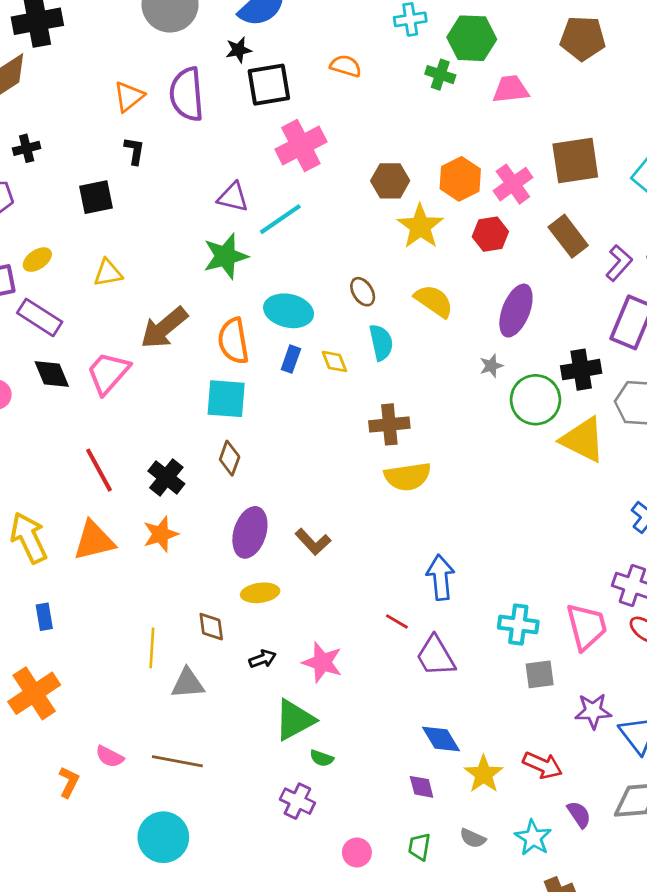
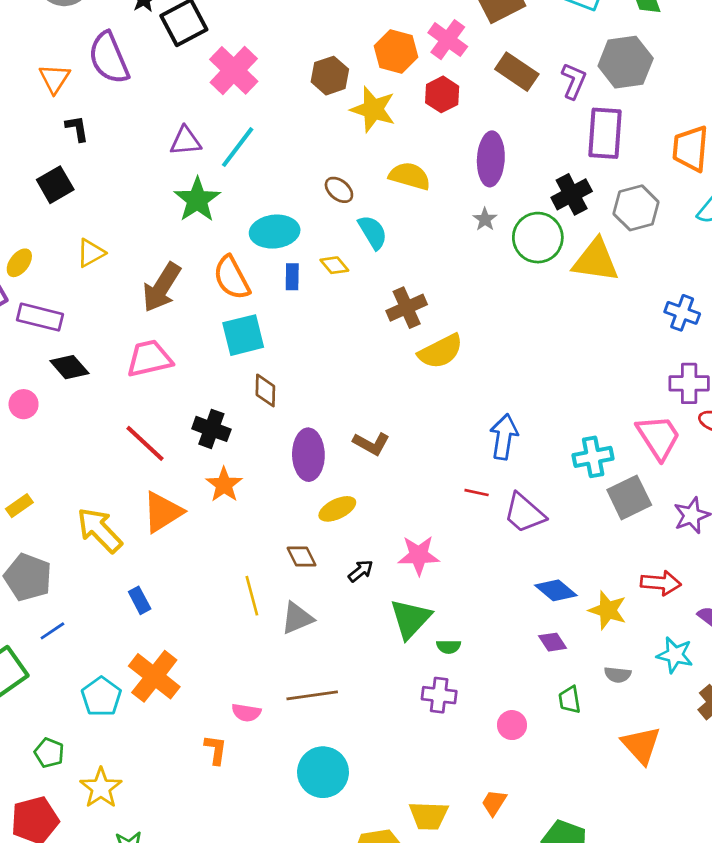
pink trapezoid: (108, 373) -> (149, 359), moved, turned 54
blue arrow: (440, 577) -> (504, 437), turned 33
gray square: (540, 674) -> (629, 497), size x1.4

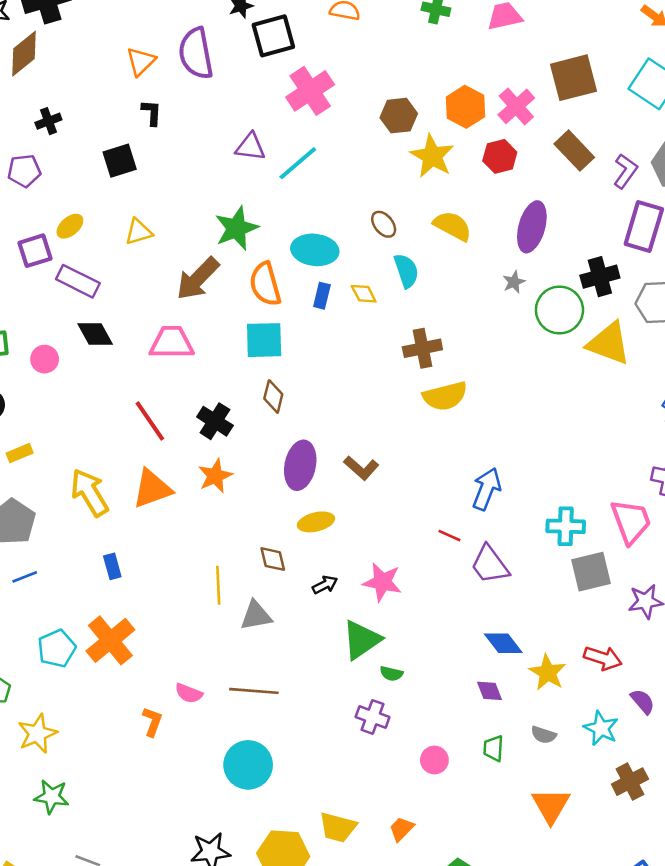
green star: (197, 200) -> (236, 228), moved

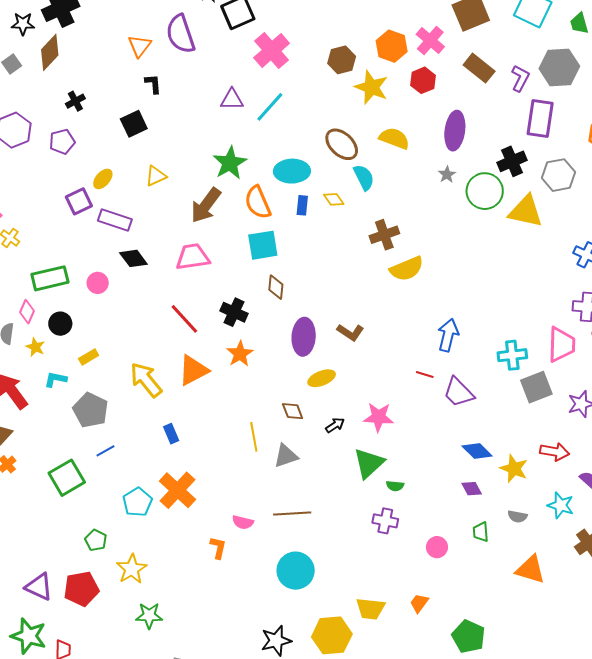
brown ellipse: (384, 224) -> (342, 144), size x1.6
pink trapezoid: (631, 521) -> (561, 345), turned 30
orange triangle: (551, 805) -> (530, 569), turned -36

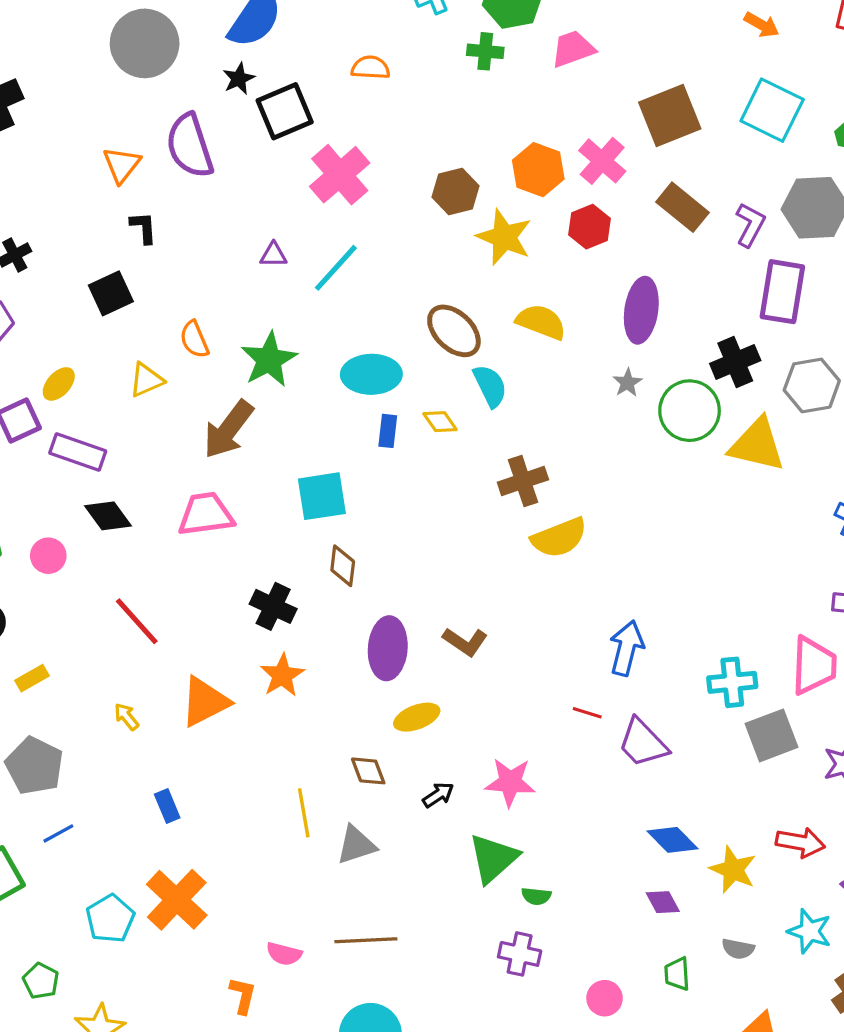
purple triangle: (232, 99) -> (273, 255), size x0.7
orange semicircle: (258, 202) -> (194, 339), moved, size x0.7
red line: (184, 319) -> (137, 621), moved
yellow arrow: (146, 380) -> (126, 717), size x0.5

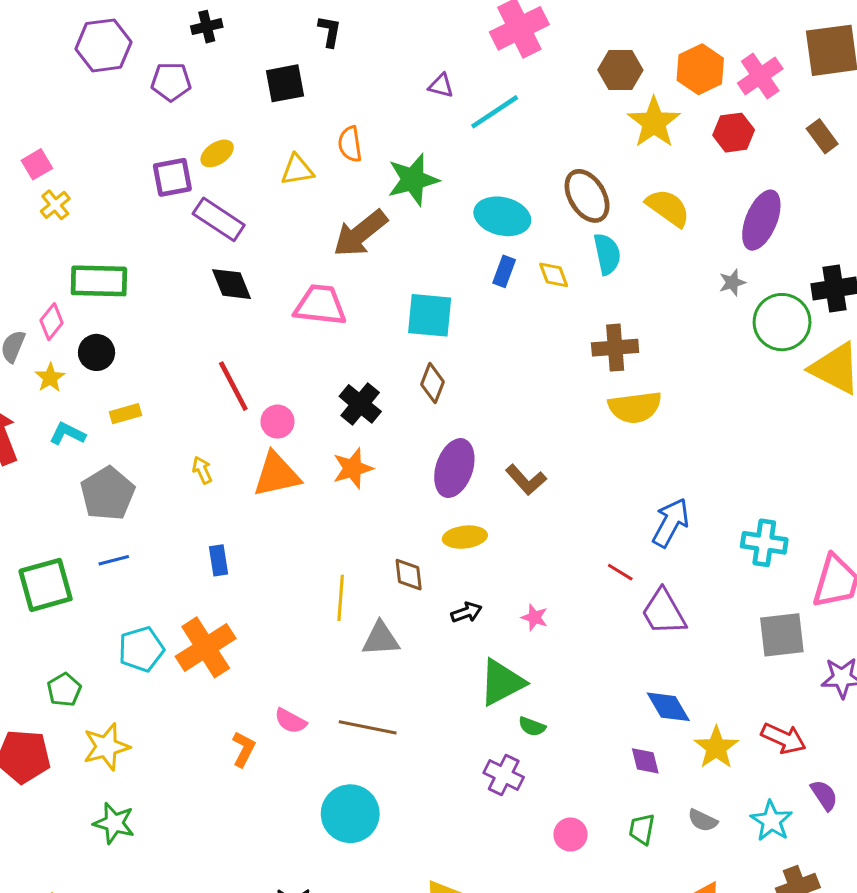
brown rectangle: (682, 207) -> (822, 136), size x0.7
pink circle: (48, 556) -> (277, 422), moved
cyan cross: (732, 682) -> (764, 543), moved
pink star: (510, 782) -> (534, 617), size x0.6

